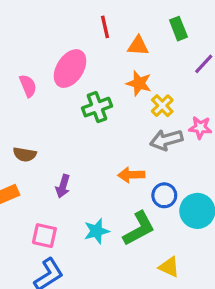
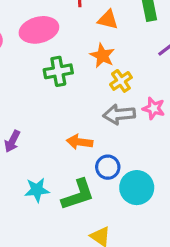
pink ellipse: (70, 69) -> (39, 30), turned 33

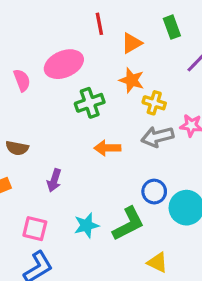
orange triangle: (108, 20) -> (132, 43), turned -35
yellow cross: (121, 81) -> (154, 103), turned -30
orange arrow: (80, 142) -> (107, 148), moved

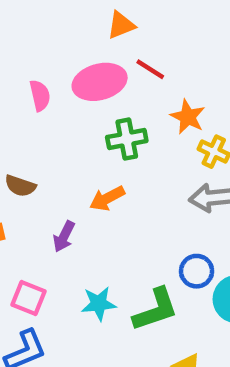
red line: (99, 24) -> (150, 69), moved, turned -55
orange triangle: (132, 43) -> (121, 25), moved
orange arrow: (107, 148) -> (107, 198), moved, turned -35

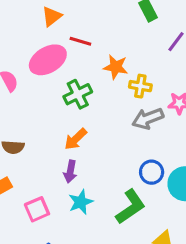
purple arrow: (64, 236) -> (70, 172), moved
pink square: (28, 298) -> (37, 209), moved, turned -30
cyan star: (99, 304) -> (81, 202), moved

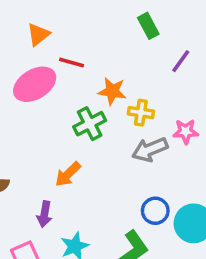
green cross: (78, 94) -> (90, 124), moved
purple arrow: (70, 172) -> (44, 214), moved

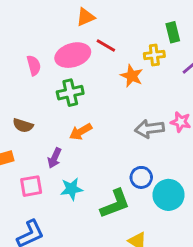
yellow cross: (141, 113) -> (154, 55), moved, turned -30
green cross: (90, 124) -> (70, 93), moved

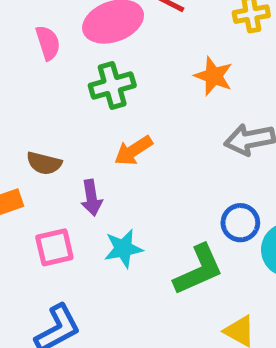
orange star: (132, 76) -> (214, 76), moved
brown semicircle: (23, 125) -> (44, 163), moved
purple arrow: (54, 158) -> (91, 198), turned -30

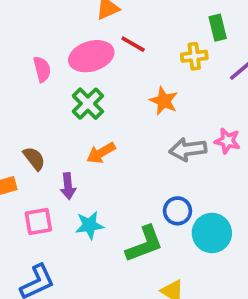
green cross: (112, 86) -> (88, 104), turned -32
brown semicircle: (44, 163) -> (34, 158), turned -145

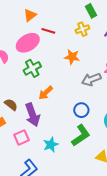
green cross: (88, 104) -> (32, 68), turned 30
purple arrow: (68, 186) -> (33, 115), size x1.6
blue circle: (177, 211) -> (81, 110), moved
cyan star: (89, 225) -> (51, 145), moved

